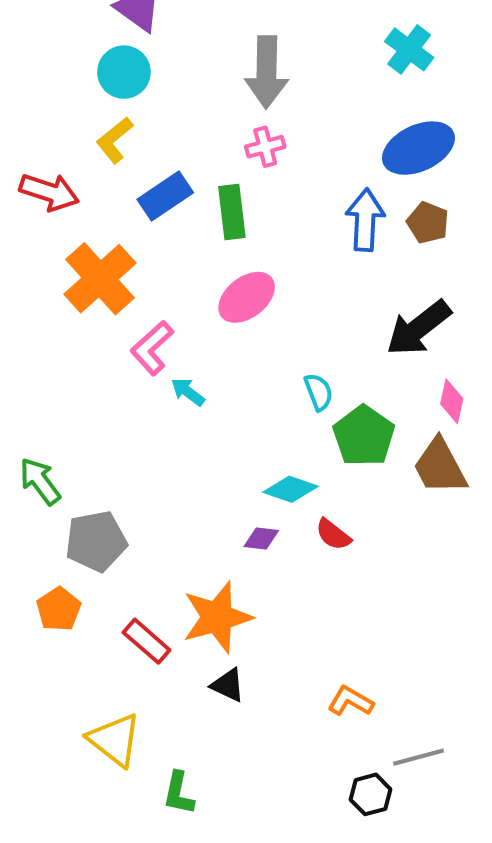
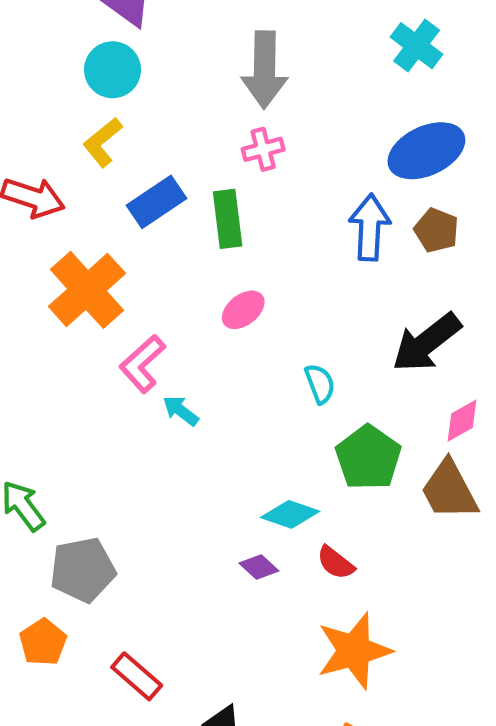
pink ellipse: (247, 297) -> (243, 310), size x0.7
cyan semicircle: (319, 392) -> (320, 384), moved
pink diamond: (452, 401) -> (462, 421), turned 48
purple diamond: (261, 539) -> (259, 567), turned 36
orange star: (217, 617) -> (354, 651), moved

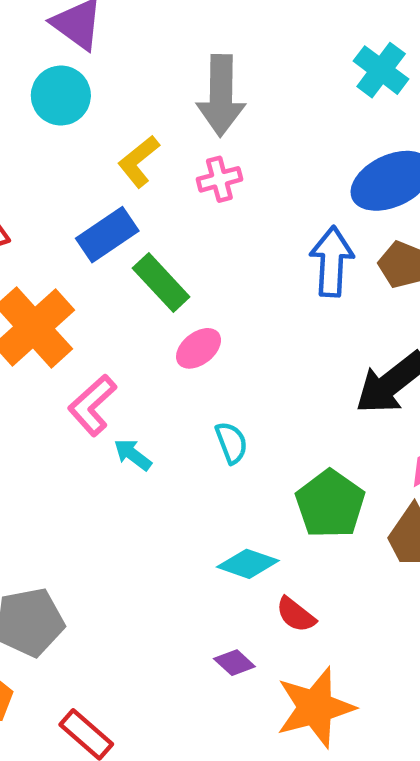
yellow L-shape: (103, 142) -> (139, 161), moved
green rectangle: (228, 219) -> (161, 283), moved, turned -36
cyan semicircle: (320, 384) -> (231, 443), moved
purple diamond: (259, 567) -> (234, 663), moved

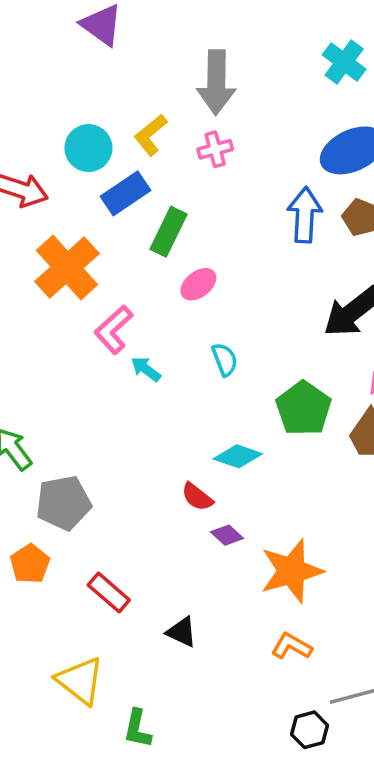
cyan circle: (61, 96) -> (88, 148), moved
green rectangle: (161, 283) -> (169, 232), turned 69
red semicircle: (296, 615) -> (197, 497), moved

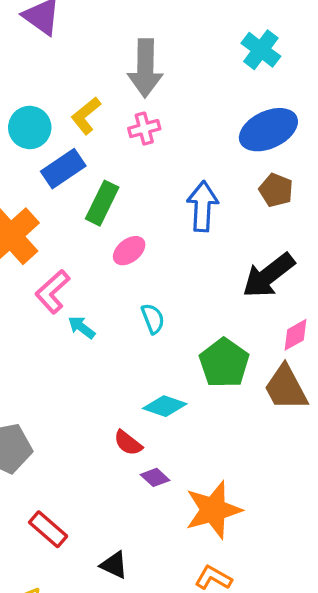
blue arrow: (305, 215) -> (203, 206), moved

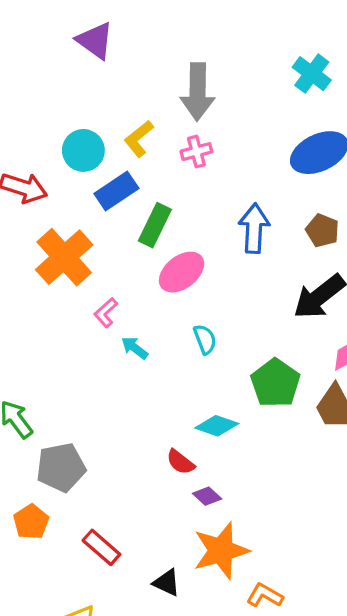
brown pentagon: (276, 190) -> (322, 230), moved
pink ellipse: (129, 251) -> (182, 272), size x1.4
pink L-shape: (52, 292) -> (106, 313), size x0.7
orange star: (213, 510) -> (221, 551), moved

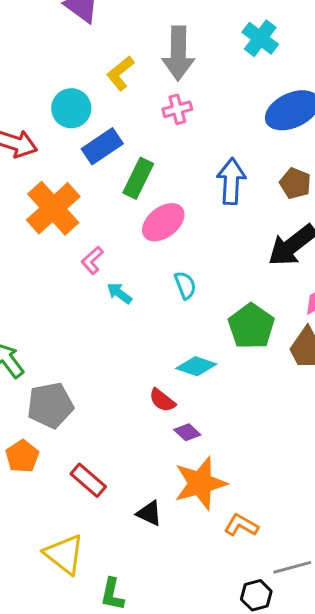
cyan cross: (312, 74) -> (260, 38), moved
yellow L-shape: (139, 139) -> (120, 73), moved

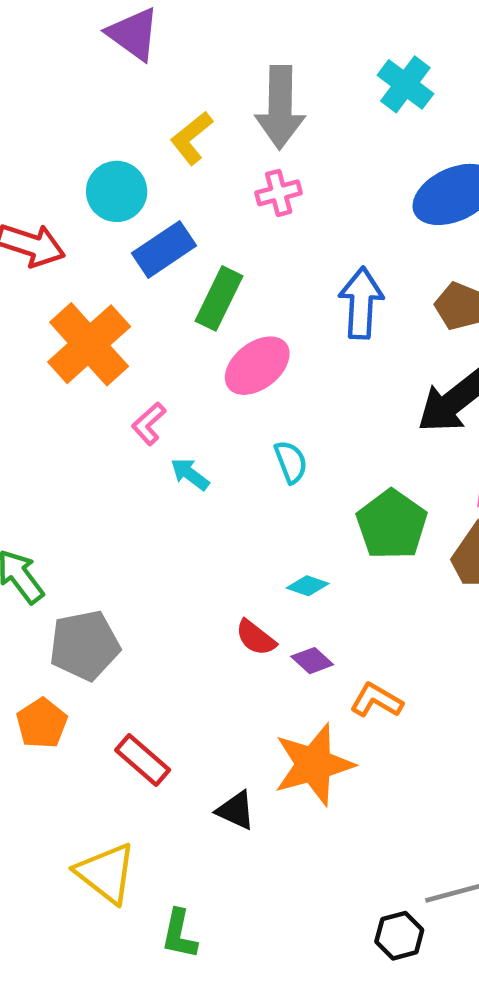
cyan diamond: (196, 366) -> (308, 586), size x0.7
purple diamond: (187, 432) -> (312, 661), moved
orange L-shape: (241, 525) -> (376, 700), moved

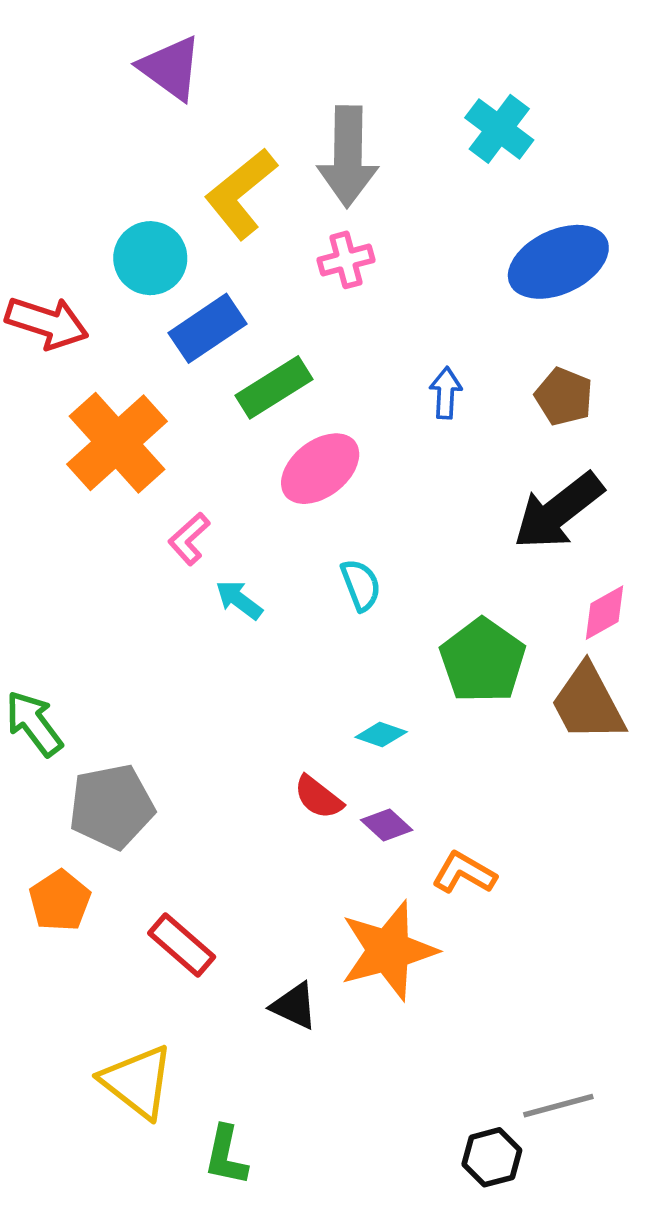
yellow L-shape: (191, 138) -> (241, 194), size x1.4
green rectangle: (219, 298) -> (274, 387), turned 32
blue arrow: (361, 303) -> (446, 393), size x0.6

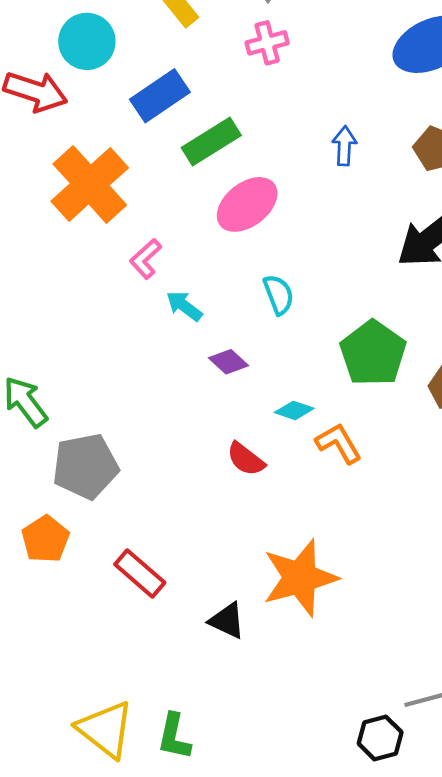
cyan circle: (150, 258) -> (87, 41), moved
purple diamond: (387, 825) -> (228, 362), moved
orange L-shape: (464, 873) -> (339, 443), moved, turned 30
yellow triangle: (137, 1082) -> (105, 729), moved

